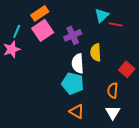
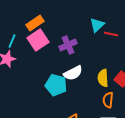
yellow semicircle: (96, 52) -> (103, 78), moved
white semicircle: (78, 63) -> (73, 73), turned -114
cyan pentagon: (73, 83) -> (56, 85), moved

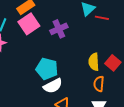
white semicircle: (73, 73) -> (53, 86), moved

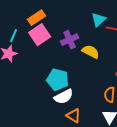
yellow semicircle: (94, 62) -> (91, 52), moved, turned 120

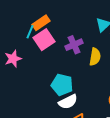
cyan line: (14, 36) -> (30, 32), moved
yellow semicircle: (91, 52) -> (95, 57), turned 72

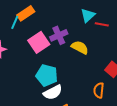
pink square: (44, 40) -> (39, 42), moved
yellow semicircle: (95, 57) -> (80, 47), turned -72

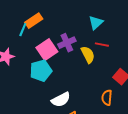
red line: (102, 24) -> (102, 45), moved
yellow semicircle: (80, 47) -> (88, 55), turned 36
cyan pentagon: (47, 75) -> (41, 71), moved, turned -30

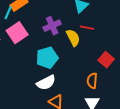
pink square: (47, 50) -> (17, 33), moved
cyan pentagon: (41, 71) -> (47, 58), moved

